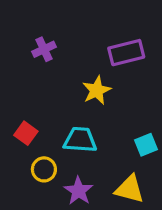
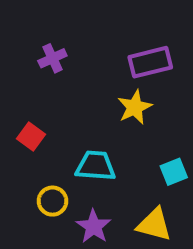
yellow star: (97, 90) -> (135, 107), moved
red square: (26, 133) -> (31, 137), moved

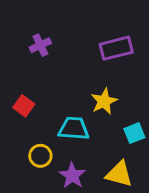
yellow star: (135, 107) -> (104, 101), moved

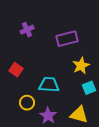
purple rectangle: (116, 48) -> (67, 39), moved
yellow star: (104, 101) -> (81, 66), moved

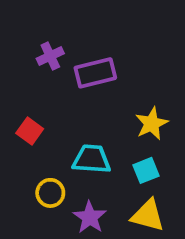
purple rectangle: (67, 39) -> (95, 73), moved
cyan square: (89, 88) -> (146, 170), moved

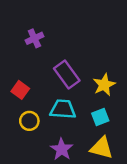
purple rectangle: (95, 73) -> (67, 74), moved, turned 68
yellow circle: (50, 193) -> (29, 121), moved

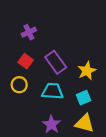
red square: (20, 90) -> (26, 61), moved
yellow circle: (29, 121) -> (19, 85), moved

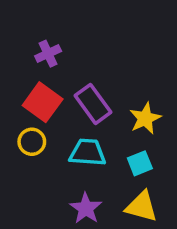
red square: (26, 61) -> (43, 102), size x1.5

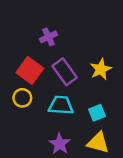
purple cross: (48, 54) -> (48, 37), moved
yellow star: (145, 118) -> (101, 69), moved

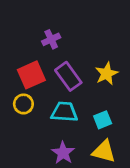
red square: (30, 70) -> (31, 75), turned 30

